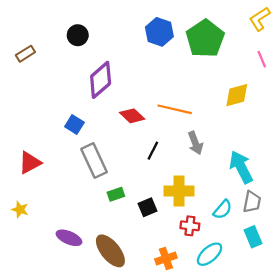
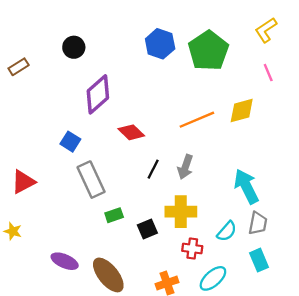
orange line: (175, 109) -> (197, 120), moved, turned -36
gray arrow: (195, 143) -> (185, 167), moved, turned 40

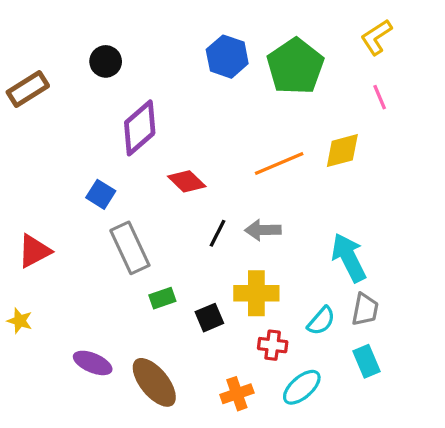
brown rectangle: (19, 67) -> (28, 89), size x1.4
gray arrow: (185, 167) -> (263, 230), turned 70

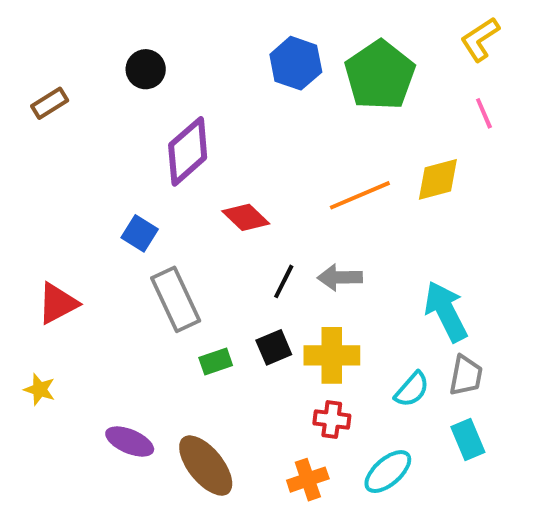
brown rectangle: (28, 89) -> (50, 103), size x0.7
black square: (209, 318) -> (274, 347), moved
red cross: (273, 345) -> (332, 419), moved

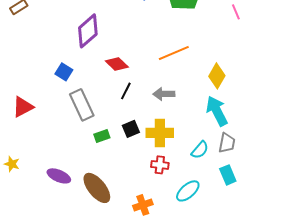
yellow diamond: (438, 179) -> (217, 76), moved, turned -45
black line: (284, 281) -> (126, 91), moved
yellow star: (40, 389) -> (12, 164), moved
orange cross: (308, 480) -> (143, 205), moved

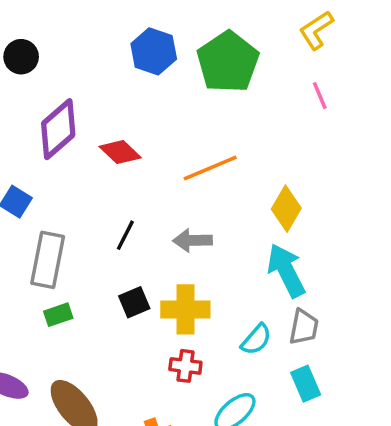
red diamond: (117, 64) -> (120, 152), moved
gray rectangle: (82, 105) -> (48, 260), turned 36
green rectangle: (102, 136) -> (58, 315), moved

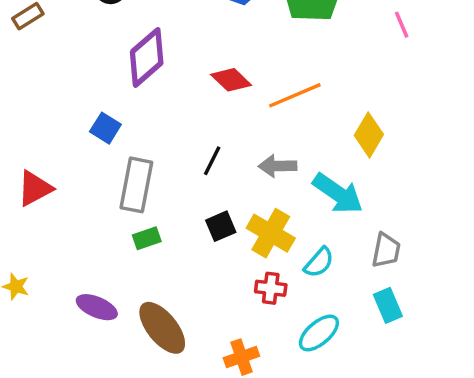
red diamond: (120, 152) -> (231, 80), moved
cyan arrow: (286, 271) -> (338, 193), moved, turned 152
yellow cross: (185, 309) -> (271, 233), turned 30
cyan semicircle: (256, 339) -> (319, 262), moved

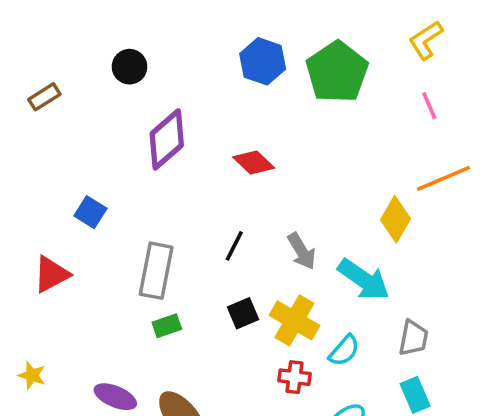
orange line: (295, 95) -> (444, 178), moved
blue square: (105, 128) -> (90, 212), moved
gray arrow: (278, 166) -> (302, 251), turned -120

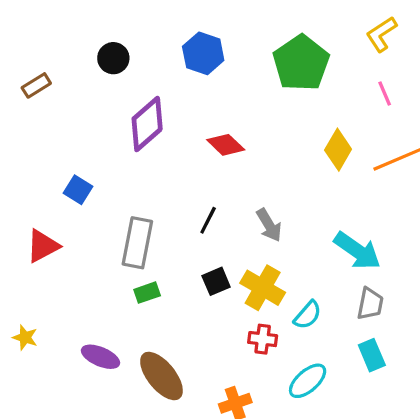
blue hexagon: (263, 61) -> (203, 53), moved
yellow diamond: (396, 219) -> (338, 150), moved
cyan arrow: (364, 280) -> (357, 251), moved

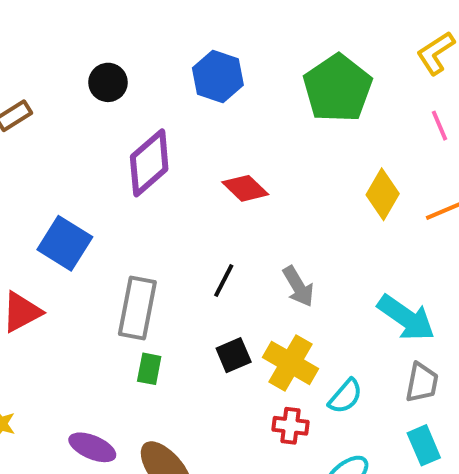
blue square: (78, 190) -> (65, 243), size x1.5
green rectangle: (147, 293) -> (149, 369), turned -60

